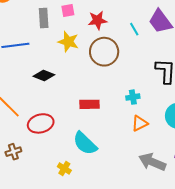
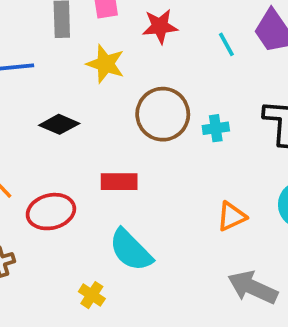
brown circle: (104, 52) -> (163, 114), moved
cyan cross: (133, 97) -> (216, 128), moved
red rectangle: (89, 104) -> (119, 182), moved

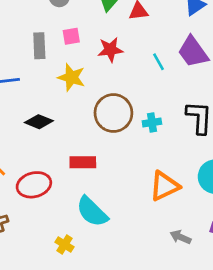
orange triangle: (232, 216) -> (164, 186), size x1.4
gray arrow: (253, 287) -> (181, 237), size x0.6

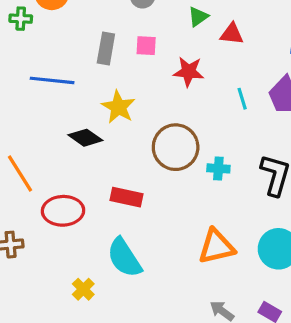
yellow star: (71, 77) -> (118, 107), moved

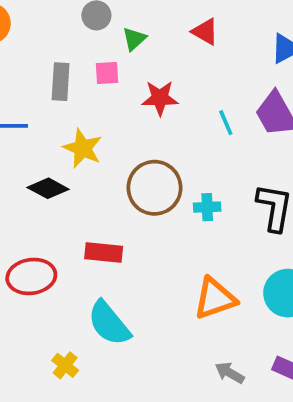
green triangle: (198, 17) -> (134, 39), moved
red triangle: (232, 34) -> (205, 32), moved, turned 30

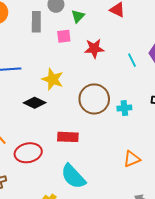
gray rectangle: (61, 82) -> (36, 22), moved
orange triangle: (215, 298) -> (132, 159), size x0.7

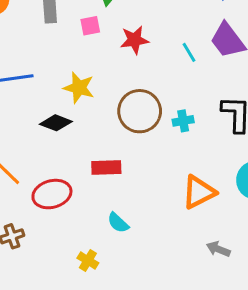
orange triangle: (132, 159) -> (199, 192), size x1.4
cyan semicircle: (73, 176) -> (118, 223), size x0.6

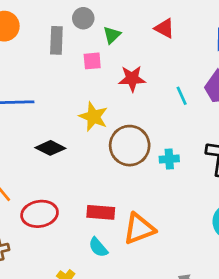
yellow star: (79, 88) -> (93, 117), moved
red rectangle: (106, 167) -> (101, 212), moved
orange triangle: (199, 192) -> (139, 229), moved

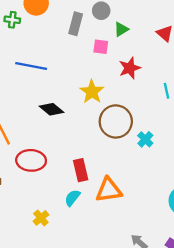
red star: (132, 79) -> (130, 68), turned -30
cyan cross: (169, 159) -> (145, 139), turned 35
red rectangle: (101, 212) -> (81, 170), turned 60
cyan semicircle: (98, 247) -> (72, 198), turned 66

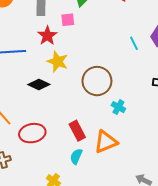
red star: (130, 68) -> (47, 36), moved
yellow star: (92, 92) -> (58, 62), moved
cyan cross: (145, 139) -> (118, 107), moved

